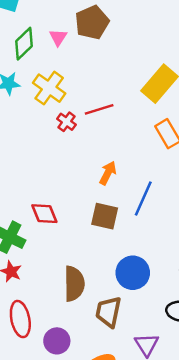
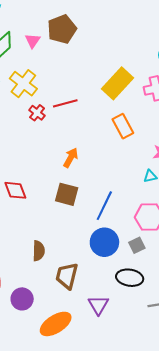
blue line: (143, 199) -> (104, 206), moved
blue circle: (133, 273) -> (104, 242), moved
brown semicircle: (74, 284) -> (39, 251), size x0.7

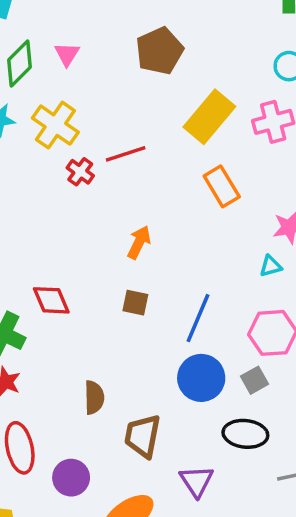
brown pentagon: (62, 29) -> (159, 51), moved
brown square: (67, 194) -> (135, 303), size x0.7

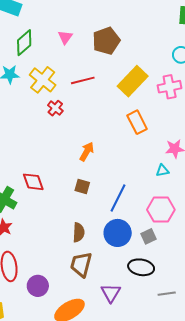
pink triangle: (67, 54) -> (65, 37), moved
red line: (126, 154) -> (83, 80), moved
brown semicircle: (94, 397) -> (79, 232), moved

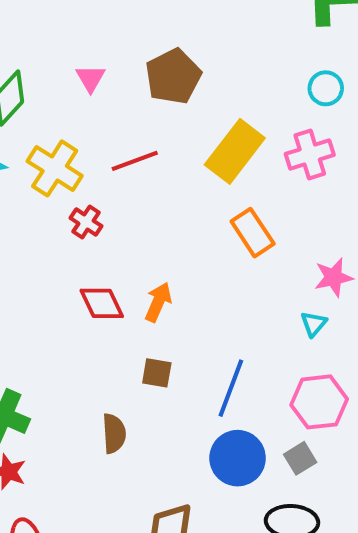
cyan triangle: (162, 171) -> (314, 324), turned -32
red diamond: (33, 182) -> (102, 303), moved
brown semicircle: (79, 232) -> (114, 433), moved

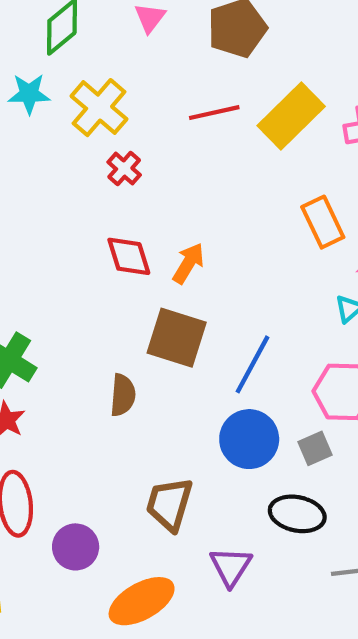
red line: (135, 161) -> (214, 113), moved
orange rectangle: (253, 233) -> (323, 222), moved
brown square: (157, 373) -> (177, 338), size x1.8

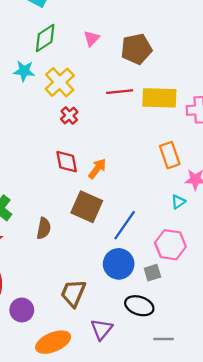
yellow rectangle: (291, 116) -> (159, 98), turned 40
brown semicircle: (123, 395) -> (44, 228), moved

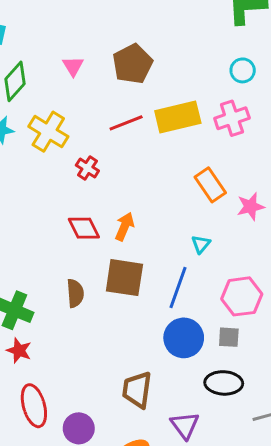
red cross: (69, 116) -> (87, 168), moved
cyan triangle: (178, 202) -> (201, 244), moved
brown semicircle: (44, 228) -> (75, 293), moved
gray square: (152, 273) -> (229, 337), turned 36

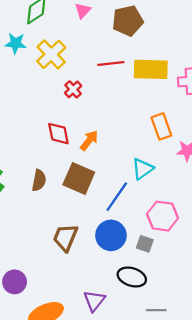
cyan triangle: (201, 244) -> (143, 169), size x1.5
brown trapezoid: (137, 390) -> (65, 238), moved

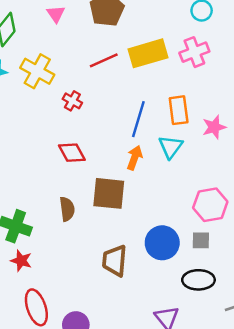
orange rectangle: (161, 126) -> (179, 110), turned 30
orange arrow: (89, 140) -> (135, 158), moved
cyan triangle: (143, 169) -> (171, 147), moved
blue line: (117, 197) -> (138, 119), moved

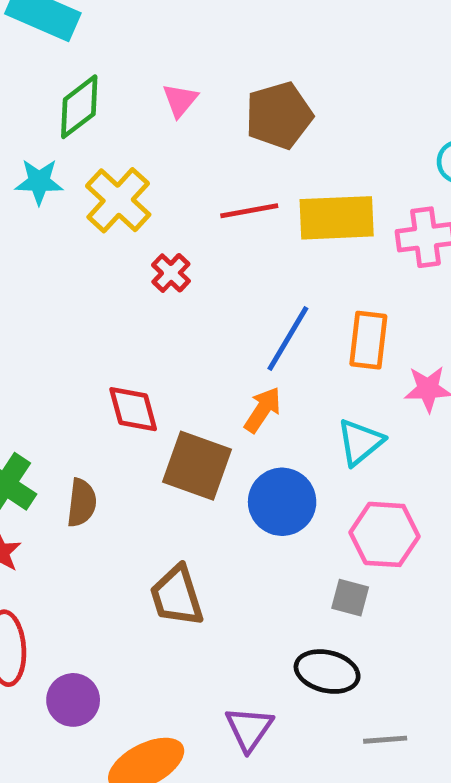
cyan triangle: (171, 147) -> (360, 442), moved
red diamond: (72, 153) -> (133, 409), moved
brown semicircle: (67, 209) -> (82, 503), moved
blue circle: (162, 243) -> (282, 502), moved
brown trapezoid: (115, 261) -> (177, 596), turned -36

